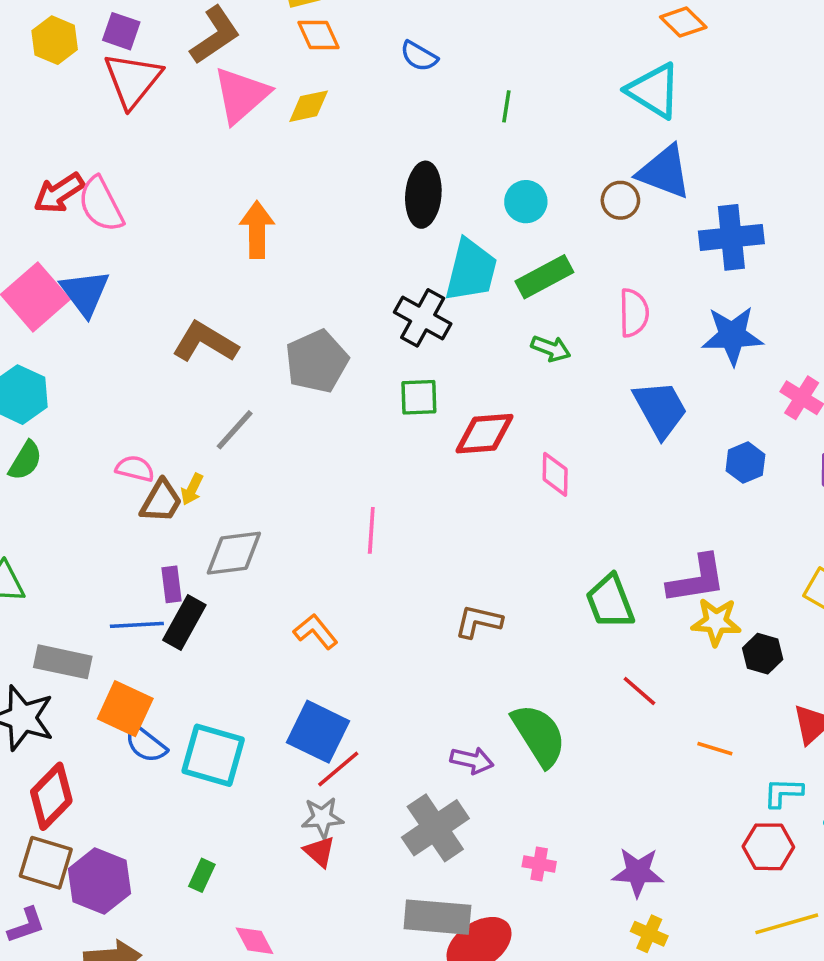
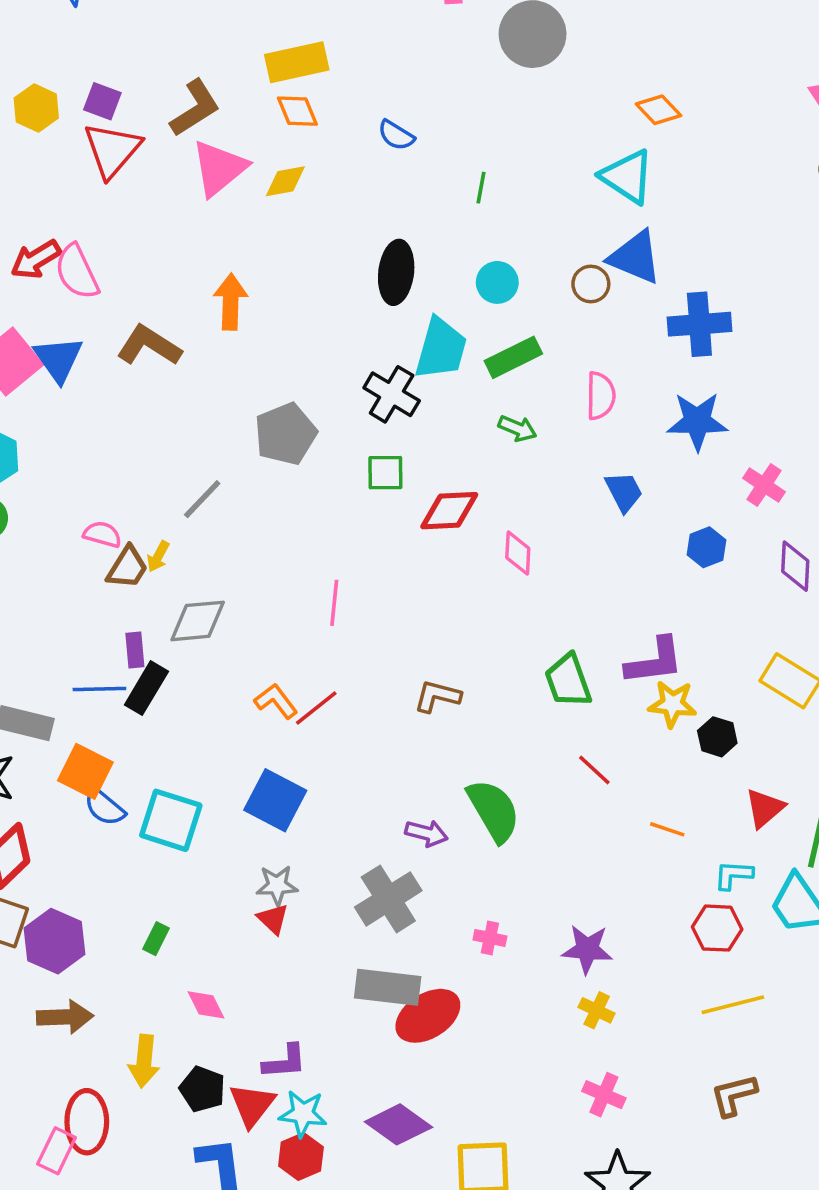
brown L-shape: (205, 342) -> (149, 346), moved
blue trapezoid: (660, 409) -> (624, 492), size x0.7
red line: (338, 769) -> (316, 708), moved

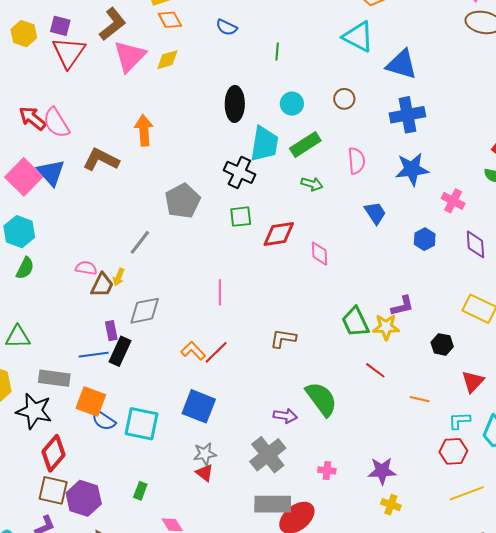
blue triangle: (635, 257) -> (402, 64), moved
red arrow: (36, 259) -> (32, 118), turned 76
purple L-shape: (654, 661) -> (402, 306), size x0.7
yellow star: (672, 704) -> (386, 327), moved

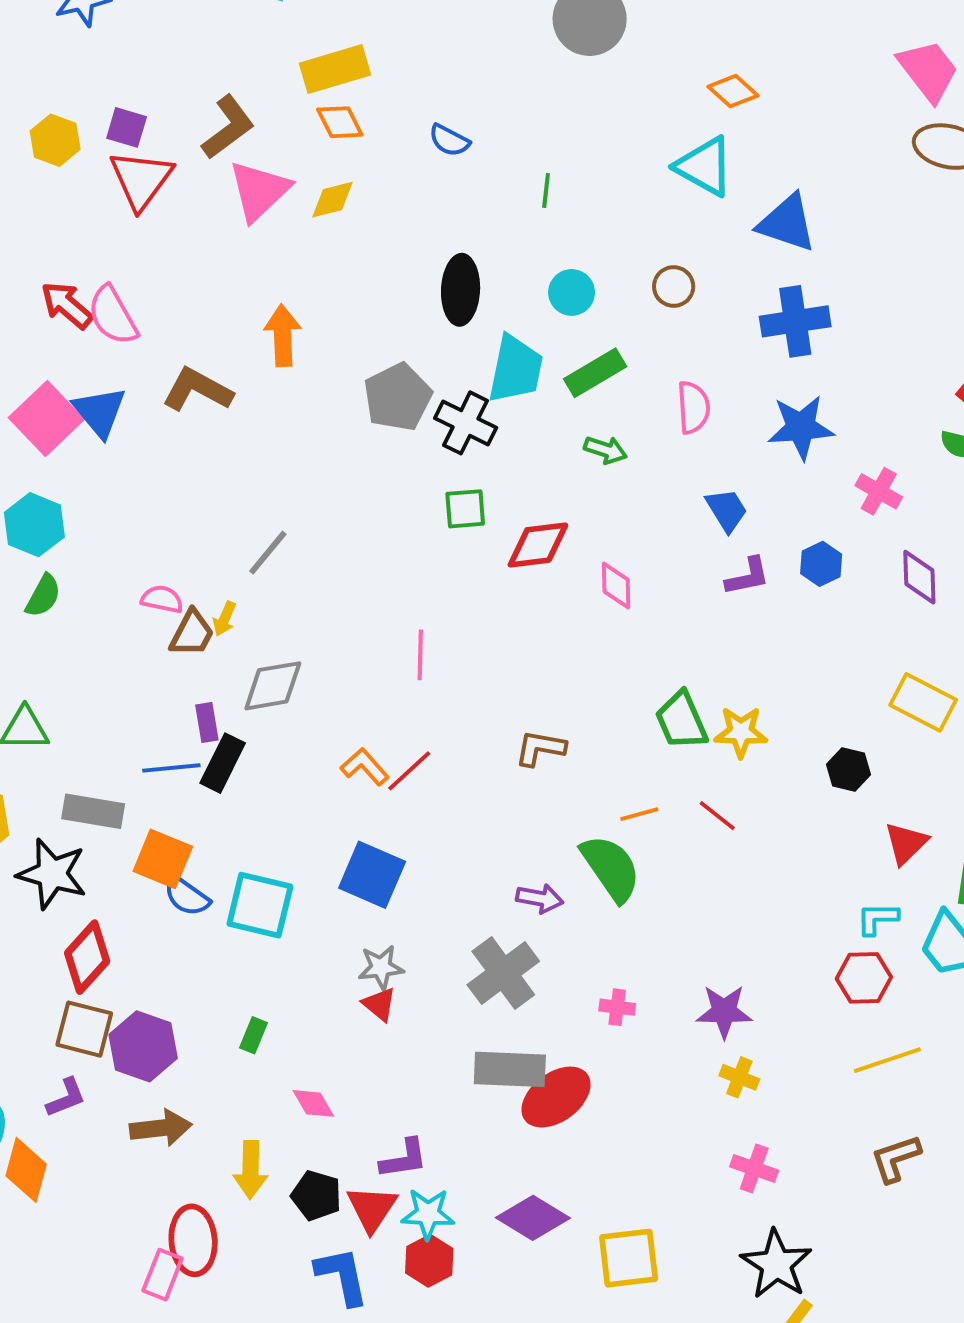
gray pentagon: (183, 201) -> (398, 397), moved
purple L-shape: (402, 306) -> (748, 576), moved
orange line: (420, 399) -> (639, 814), moved, turned -30

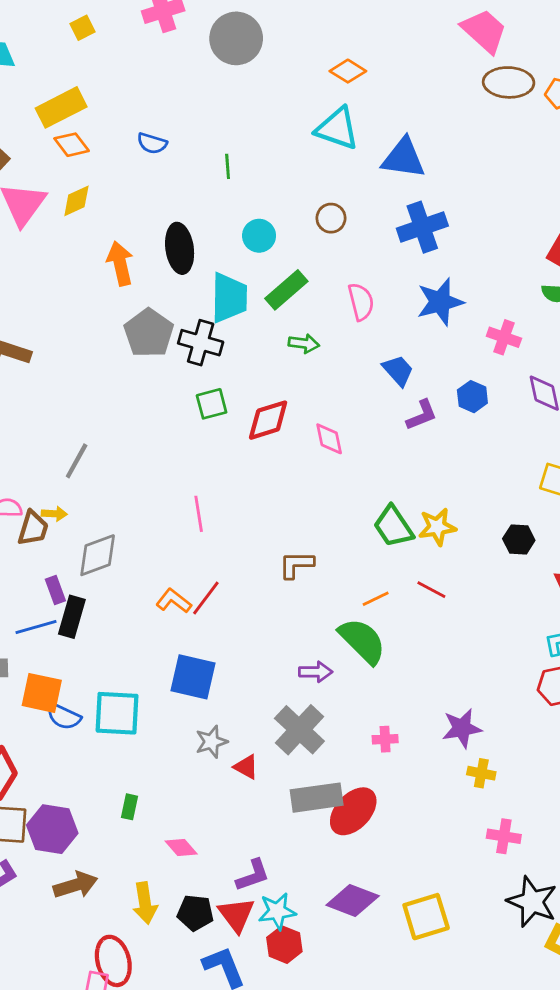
orange arrow: (283, 335) -> (120, 263), moved
yellow arrow: (225, 619) -> (54, 514), turned -100
red triangle: (379, 1004) -> (246, 767), moved

